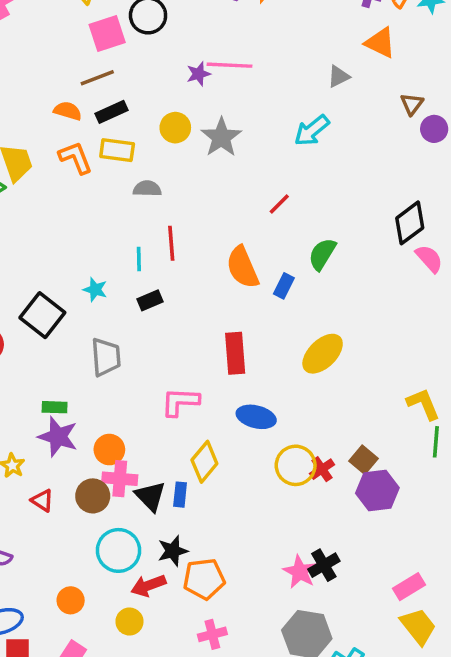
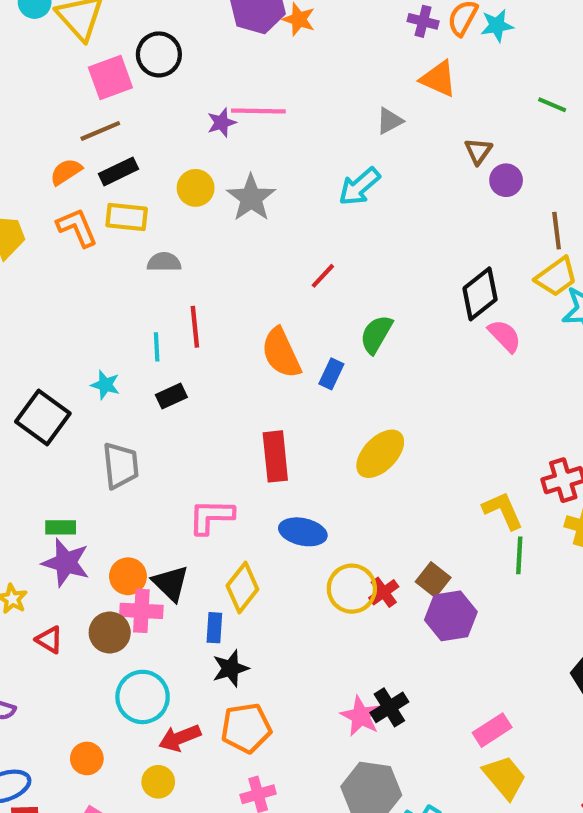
orange semicircle: (68, 111) -> (66, 172), turned -48
black triangle: (150, 496) -> (171, 583), moved
black star: (173, 551) -> (230, 668), moved

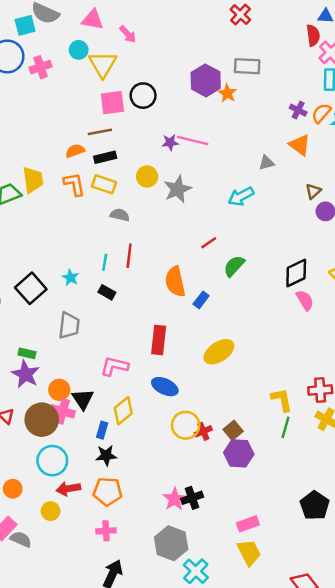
green semicircle: (376, 334) -> (234, 266), moved
black rectangle: (171, 396) -> (107, 292), turned 42
brown circle: (110, 632) -> (42, 420), size x1.4

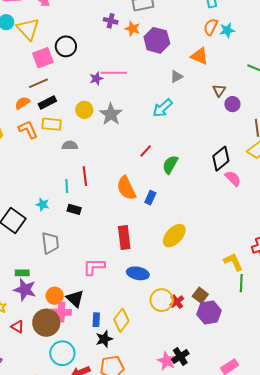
purple hexagon: (206, 80) -> (157, 40), moved
purple cross: (298, 110) -> (111, 21), moved
yellow diamond: (123, 411) -> (121, 320), moved

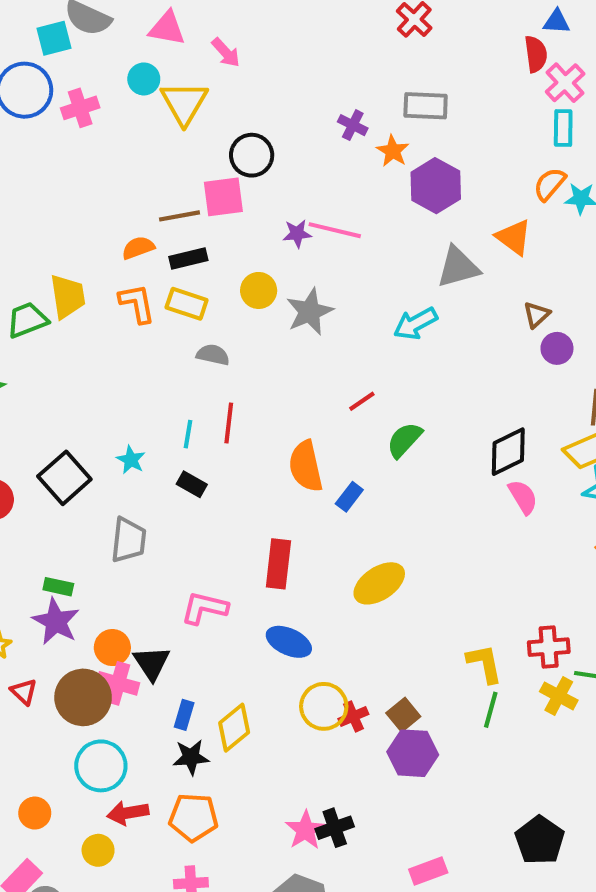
pink square: (43, 58) -> (223, 197), moved
gray triangle: (176, 77) -> (458, 267), size x1.6

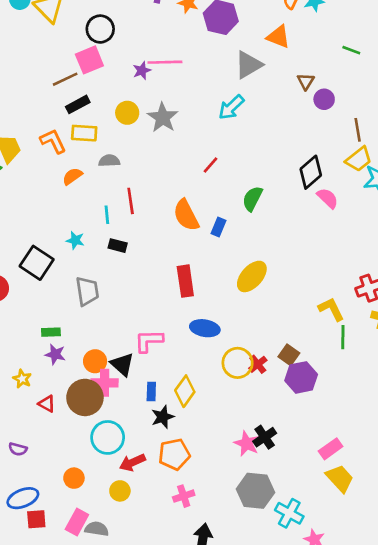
orange semicircle: (138, 248) -> (72, 176), moved
green semicircle: (404, 440) -> (252, 199), moved
pink L-shape: (204, 608) -> (149, 341), moved
purple star: (56, 621) -> (55, 354), size x0.7

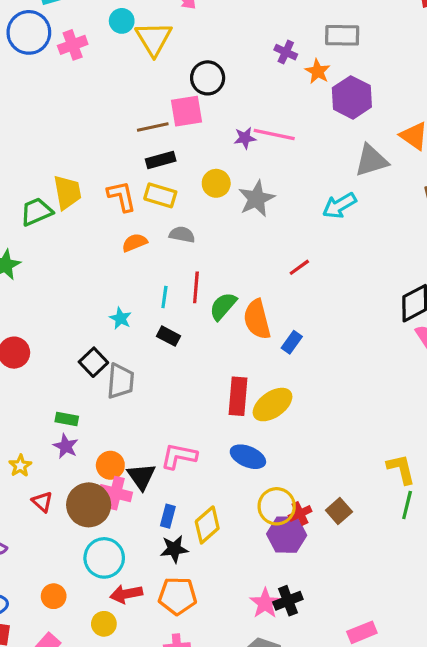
green semicircle: (252, 199) -> (223, 306), moved
black square: (37, 263) -> (93, 362), moved, size x0.7
yellow ellipse: (252, 276) -> (273, 405), moved
purple hexagon: (301, 377) -> (287, 535), moved

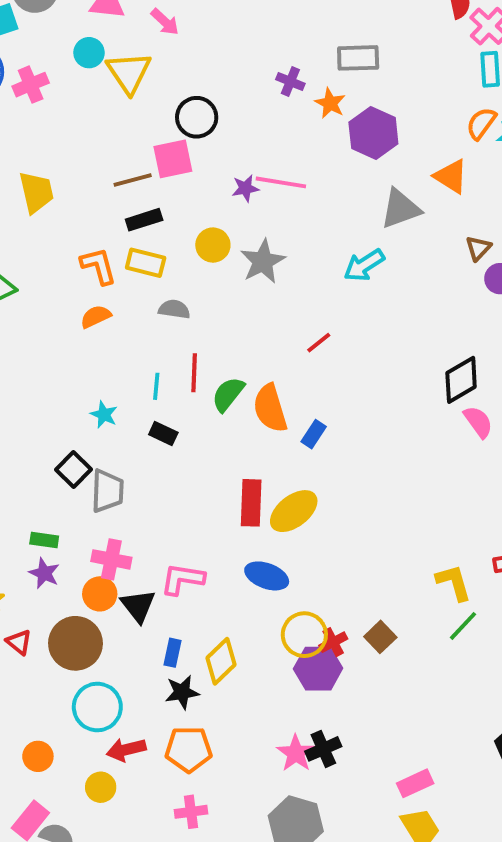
yellow trapezoid: (67, 192) -> (36, 192), moved
orange semicircle: (135, 243) -> (96, 317), moved
pink cross: (116, 493) -> (111, 559), moved
green line: (407, 505) -> (463, 626), turned 32

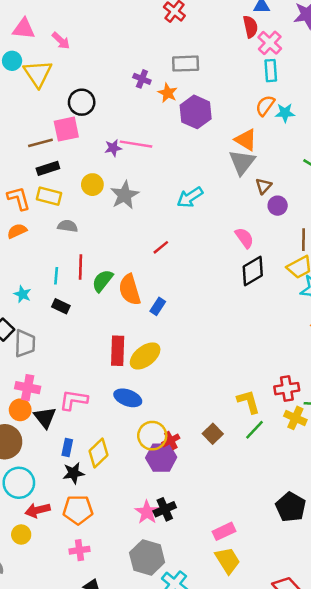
gray triangle: (400, 209) -> (242, 162), moved, turned -32
pink semicircle: (478, 422) -> (244, 238), moved
brown square: (380, 637) -> (213, 434), moved

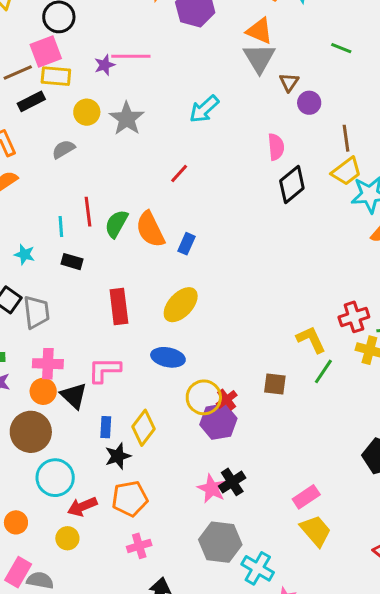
yellow rectangle: (49, 196) -> (56, 76), moved
gray semicircle: (68, 226) -> (63, 149), moved, turned -30
pink semicircle: (244, 238) -> (276, 147), turned 40
red rectangle: (118, 351) -> (119, 307), moved
brown square: (213, 434) -> (275, 384), turned -30

